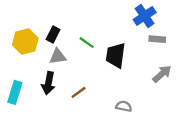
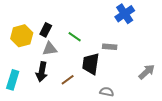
gray rectangle: (157, 39) -> (110, 47), moved
black trapezoid: (116, 55) -> (91, 64), moved
gray arrow: (162, 74) -> (147, 72), moved

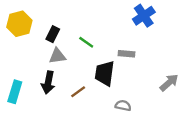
yellow hexagon: (22, 36) -> (19, 24), moved

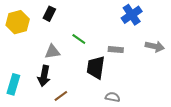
black rectangle: (53, 34) -> (49, 14), moved
gray arrow: (169, 82) -> (155, 46), moved, turned 54
brown line: (78, 92) -> (61, 96), moved

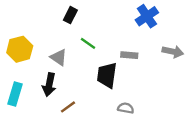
black rectangle: (49, 14) -> (70, 15), moved
yellow hexagon: (18, 22) -> (20, 49), moved
gray triangle: (52, 52) -> (59, 57), turned 42

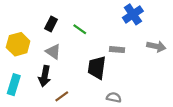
black rectangle: (70, 15) -> (51, 24), moved
green line: (88, 43) -> (80, 29), moved

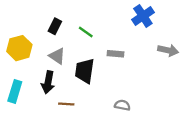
gray rectangle: (117, 50) -> (115, 54), moved
black trapezoid: (97, 68) -> (85, 71), moved
brown line: (62, 96) -> (66, 104), turned 40

